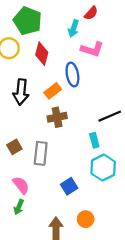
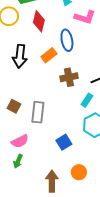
brown cross: (57, 117) -> (69, 77), moved
cyan rectangle: (94, 140) -> (87, 100), turned 48
brown square: (14, 147) -> (14, 106), turned -32
pink semicircle: (21, 185) -> (20, 141), turned 102

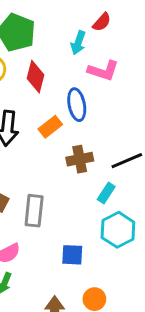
blue square: (64, 142) -> (72, 255), turned 35

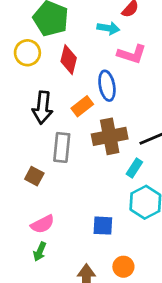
cyan arrow: (78, 43) -> (108, 28), turned -100
brown cross: (80, 159) -> (110, 136), size x1.4
gray rectangle: (34, 211) -> (62, 147), moved

